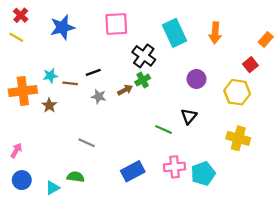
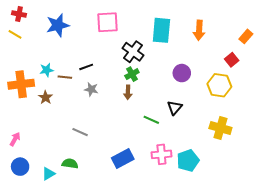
red cross: (21, 15) -> (19, 14), turned -32
cyan rectangle: (175, 33) -> (161, 30), turned 30
brown arrow: (125, 90) -> (128, 92), moved, turned 120

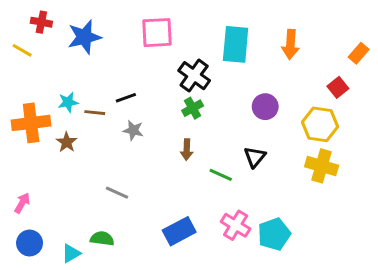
red cross: (19, 14) -> (41, 22), moved
brown arrow: (128, 92) -> (187, 150), moved
yellow cross: (220, 128) -> (322, 166), moved
pink cross: (161, 154) -> (236, 225), turned 36

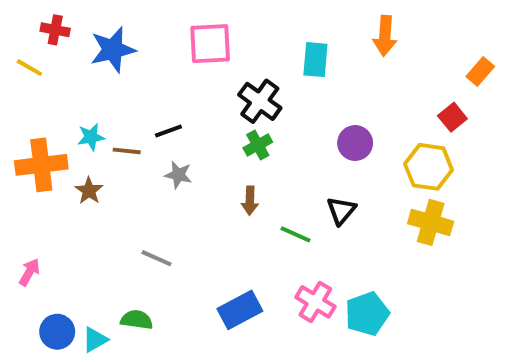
cyan rectangle: (236, 44) -> (315, 60), size x0.7
orange arrow: (290, 44) -> (385, 36), moved
blue circle: (30, 243) -> (57, 332), moved

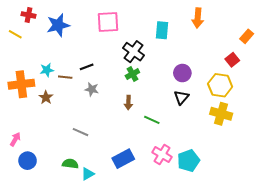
black triangle: (341, 211) -> (181, 97), moved
blue circle: (57, 332) -> (28, 161), moved
cyan triangle: (95, 340) -> (88, 174), moved

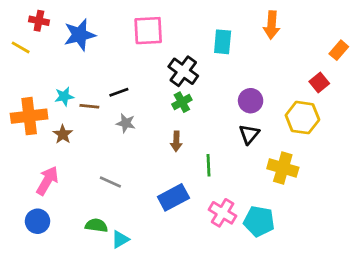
yellow cross: (221, 114) -> (283, 168), moved
green line: (152, 120) -> (209, 165), turned 63
pink arrow: (15, 139) -> (47, 181), moved, size x1.5
blue rectangle: (123, 159) -> (173, 197), moved
cyan pentagon: (188, 161) -> (259, 221), turned 30

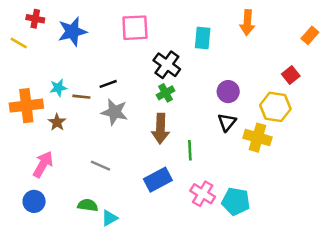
orange rectangle: (339, 50) -> (310, 35), moved
gray star: (126, 123) -> (114, 112), size x1.5
brown arrow: (176, 141) -> (160, 129), size x1.6
yellow cross: (283, 168) -> (258, 138), moved

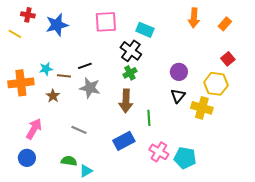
orange rectangle: (310, 35) -> (225, 24), moved
cyan rectangle: (203, 38) -> (145, 30), moved, turned -72
brown star: (57, 122) -> (53, 96), moved

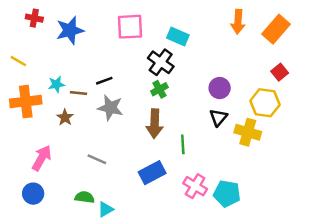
orange rectangle: (225, 24) -> (276, 29), size x1.6
yellow line: (15, 34) -> (18, 61), moved

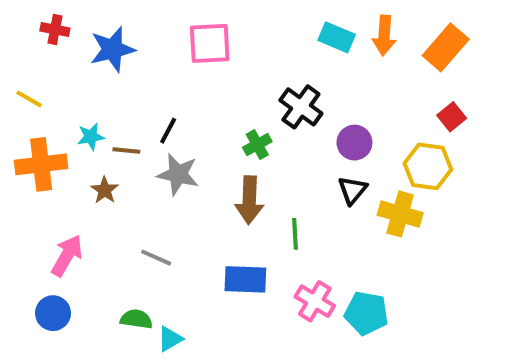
cyan rectangle: (178, 36) -> (337, 37), moved
black cross: (161, 62) -> (301, 107), moved
black line: (104, 81) -> (168, 131), turned -42
blue rectangle: (152, 173) -> (245, 279), turned 30

